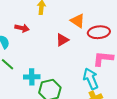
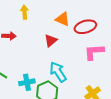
cyan arrow: (91, 79) -> (58, 72), moved

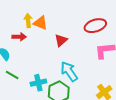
yellow arrow: (24, 12) -> (28, 20), moved
orange triangle: (62, 19) -> (41, 23), moved

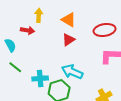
orange triangle: (41, 23) -> (69, 20), moved
cyan arrow: (69, 71) -> (72, 72), turned -40

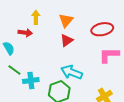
orange triangle: (69, 20) -> (66, 20), turned 42
cyan cross: (40, 78) -> (31, 80), moved

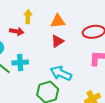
orange triangle: (66, 20) -> (58, 21), turned 42
cyan cross: (31, 80) -> (20, 63), moved

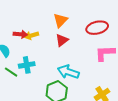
yellow arrow: (28, 17) -> (31, 35), moved, turned -104
orange triangle: (58, 21) -> (60, 20), turned -35

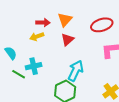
red arrow: (20, 34) -> (43, 23), moved
cyan arrow: (68, 72) -> (76, 71), turned 100

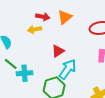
red triangle: (67, 39) -> (58, 51), moved
cyan cross: (34, 66) -> (24, 73), moved

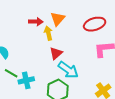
yellow arrow: (34, 29) -> (48, 33), moved, turned 96
cyan arrow: (68, 69) -> (68, 70), turned 100

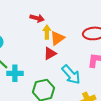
orange triangle: (58, 19) -> (57, 38), moved
cyan arrow: (68, 70) -> (71, 75), moved

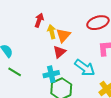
red arrow: (37, 18) -> (39, 20), turned -72
cyan cross: (15, 73) -> (51, 74), moved

